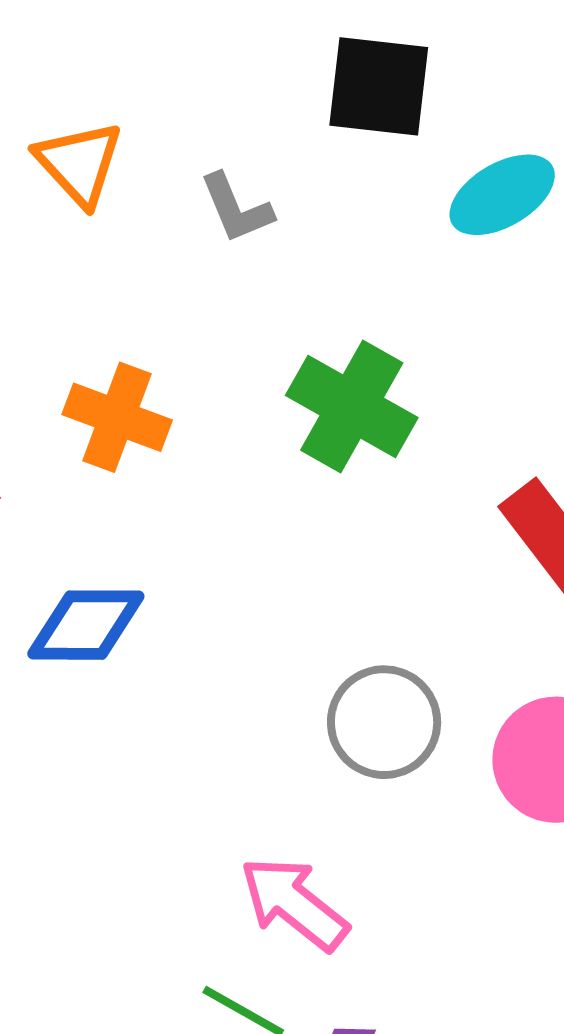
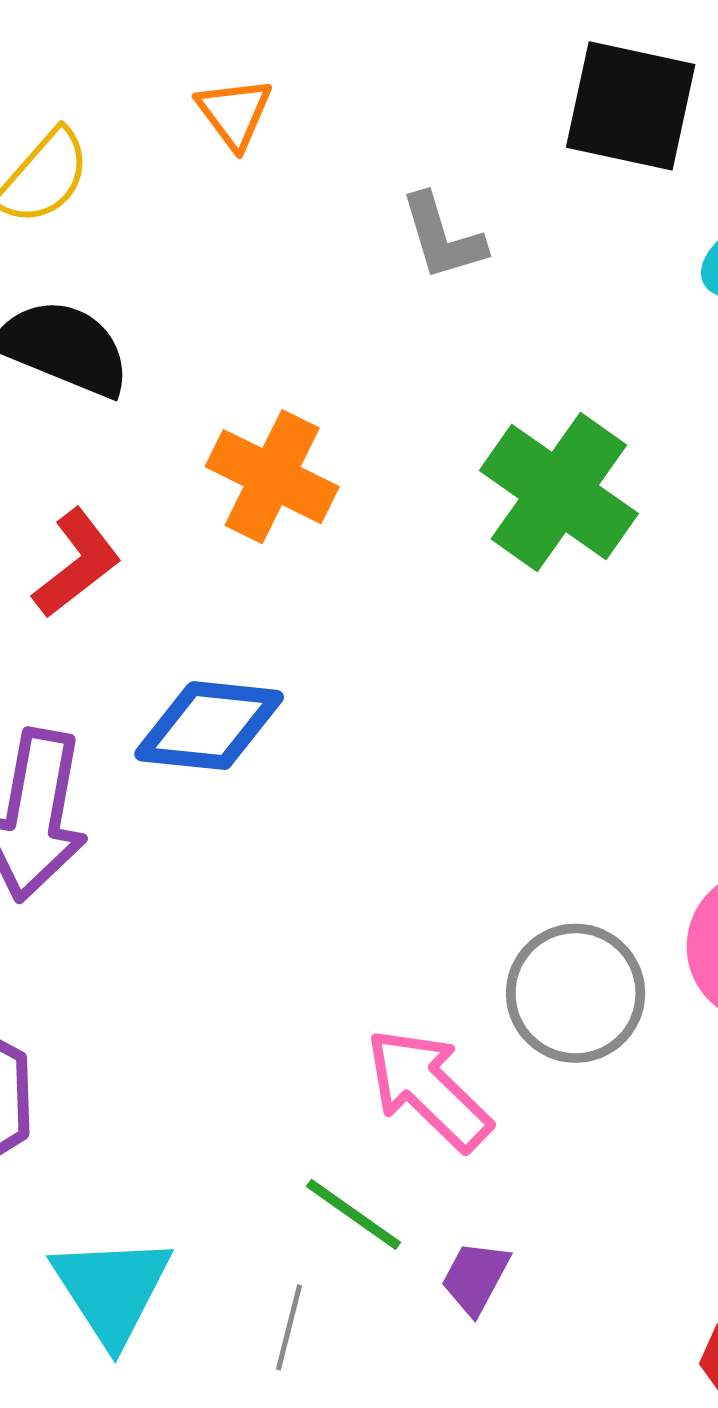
orange triangle: (79, 163) -> (234, 113), moved, size x0.7
gray circle: (384, 722) -> (576, 993), moved

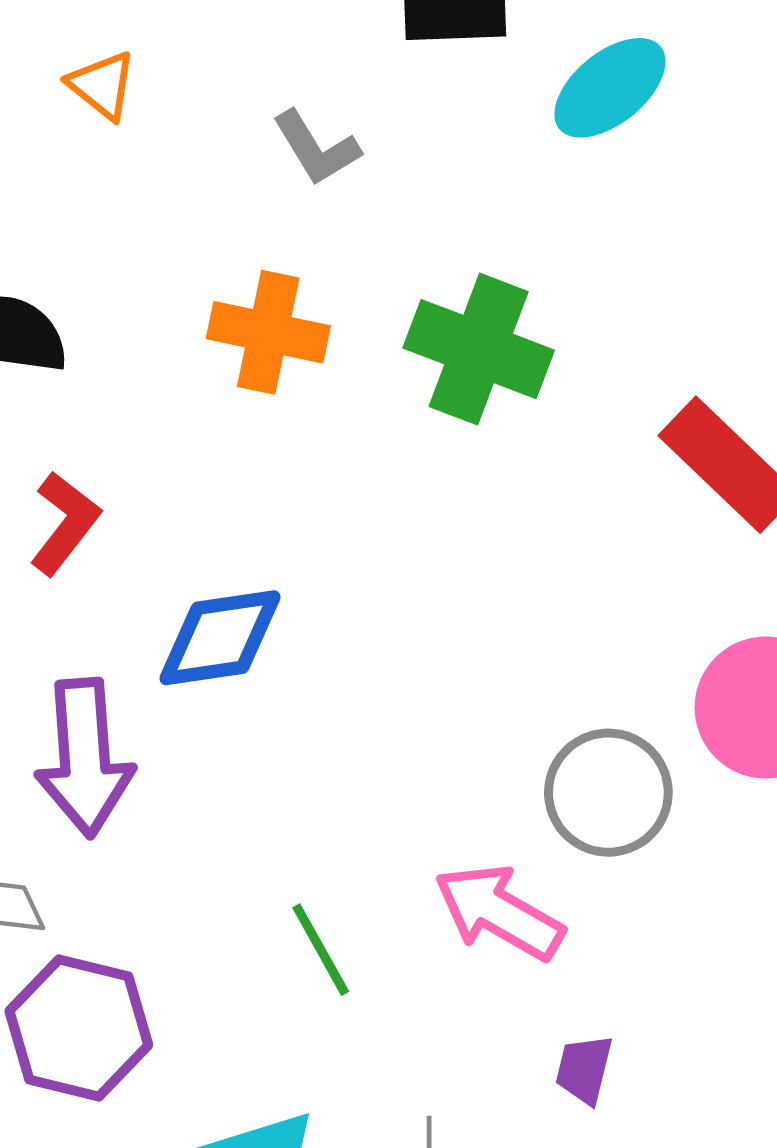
orange cross: (272, 477) -> (268, 332), moved
green line: (354, 1214) -> (321, 950), moved, turned 40

